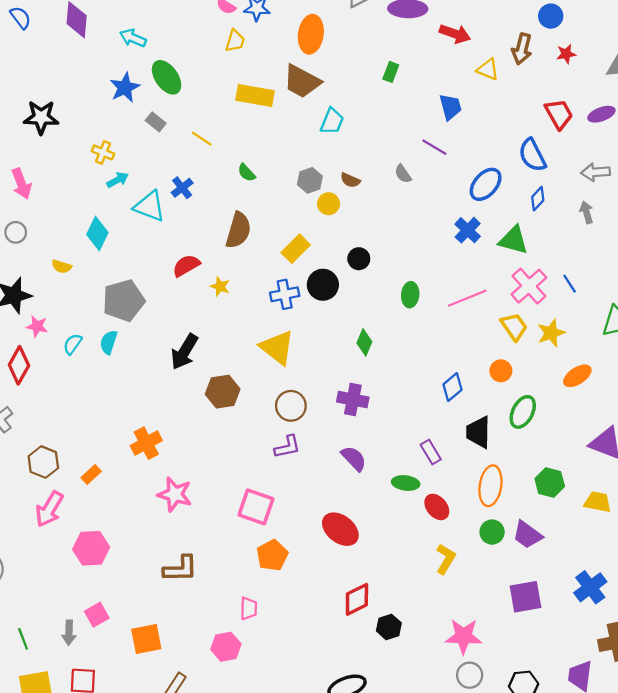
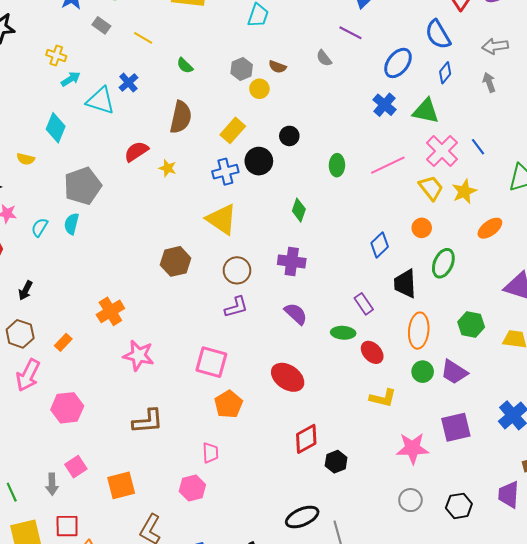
black arrow: (184, 352) -> (25, 290), moved, size x0.6
yellow L-shape: (446, 559) -> (383, 398), turned 76
pink star: (464, 636) -> (412, 448), moved

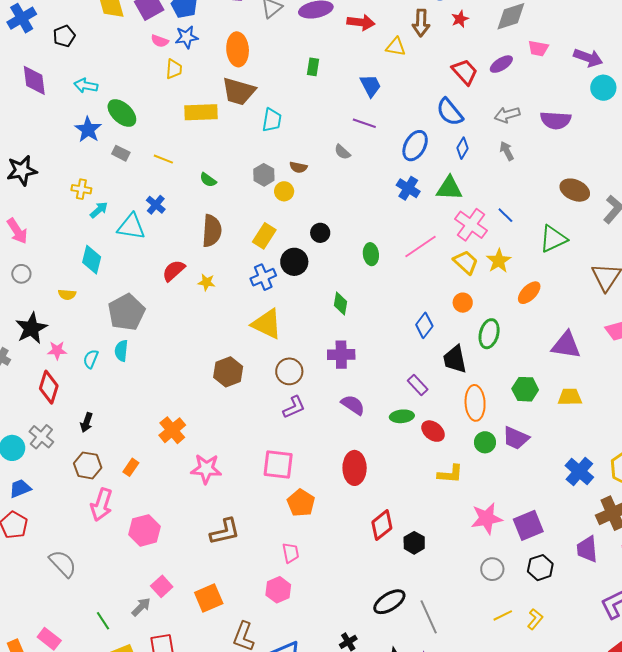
red ellipse: (288, 377) -> (355, 468), turned 64
purple square: (456, 427) -> (528, 525), moved
gray arrow: (52, 484) -> (141, 607), turned -125

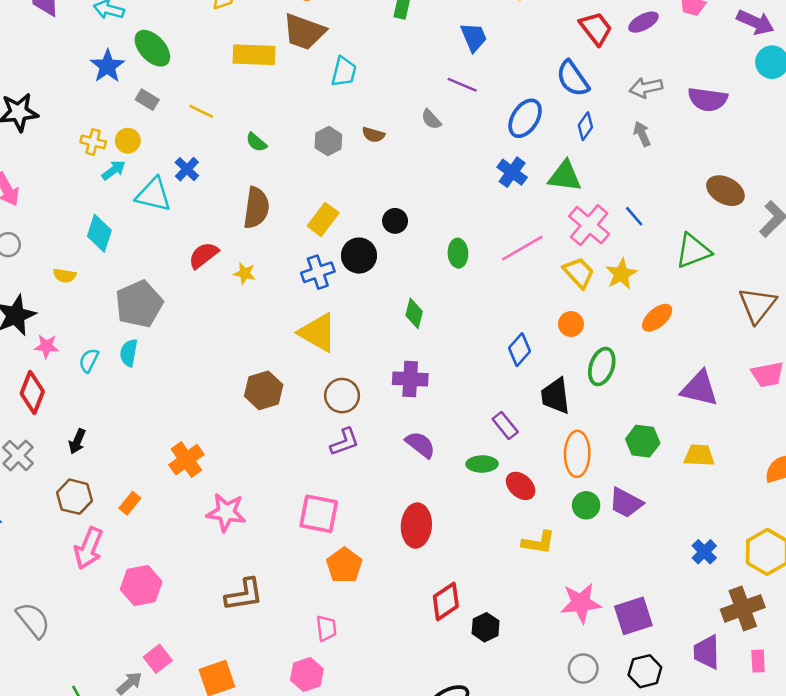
yellow circle: (284, 191) -> (128, 141), moved
blue cross: (579, 471) -> (704, 552), size x0.7

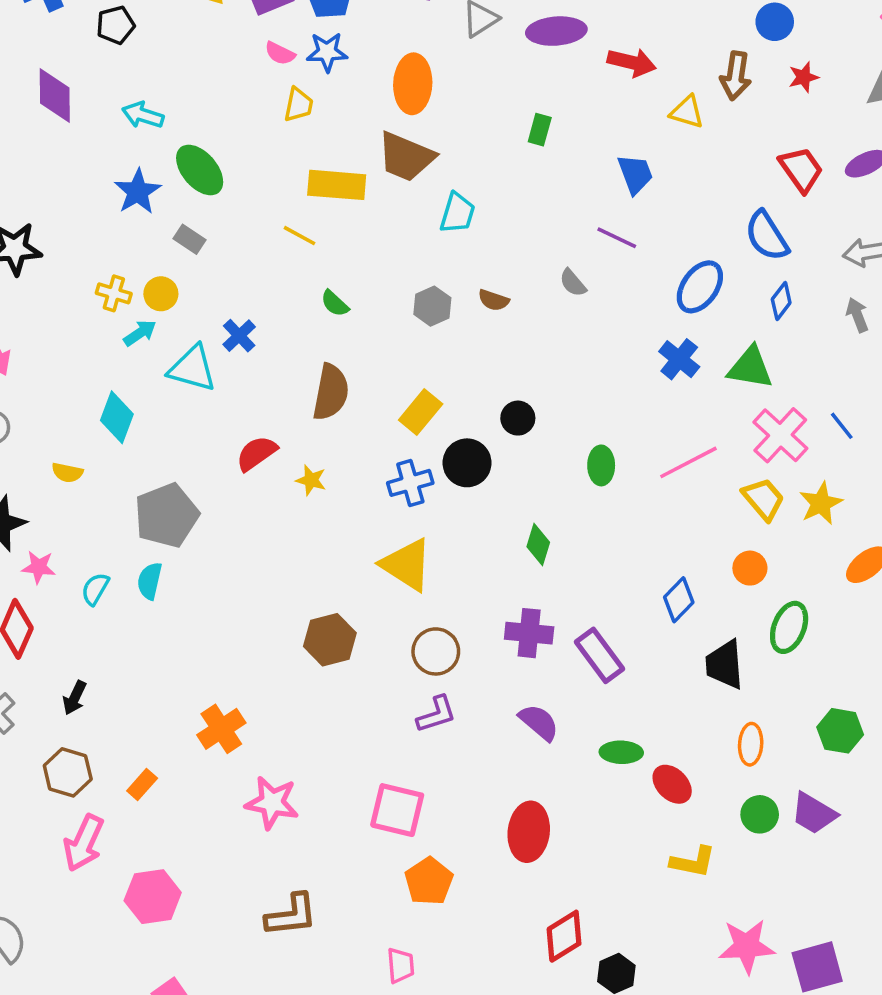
yellow line: (201, 111) -> (300, 236), moved
purple rectangle: (505, 425) -> (599, 655), moved, size x1.4
orange ellipse: (577, 454) -> (751, 744), size x0.7

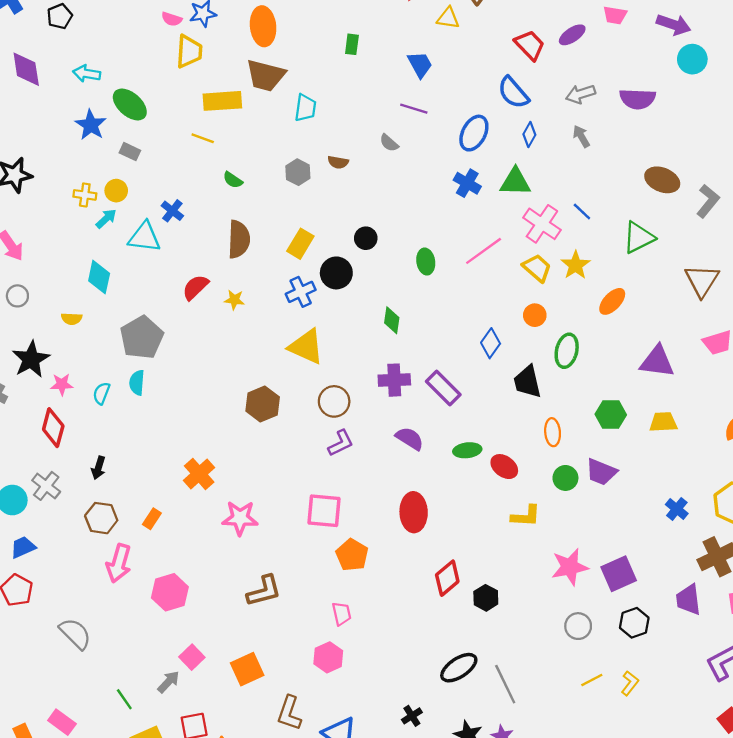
yellow trapezoid: (298, 105) -> (189, 51), size x1.4

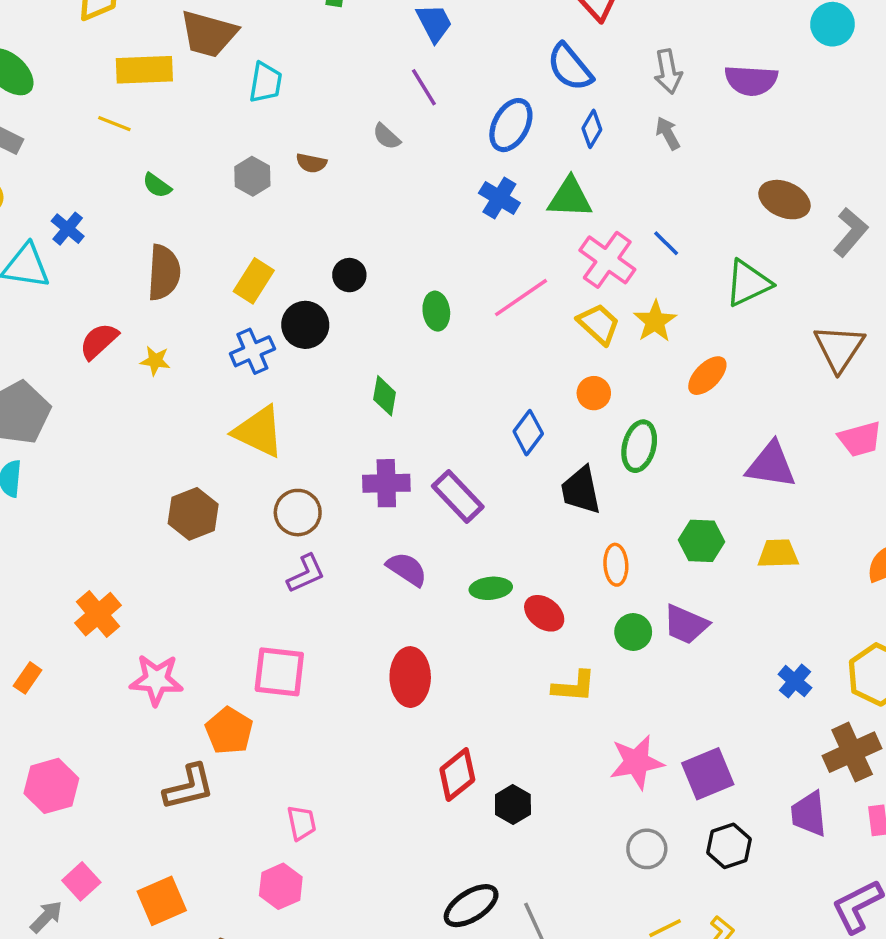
gray arrow: (581, 94) -> (668, 71), turned -84
purple line: (414, 109) -> (424, 87), turned 40
orange pentagon: (352, 555) -> (229, 731), moved

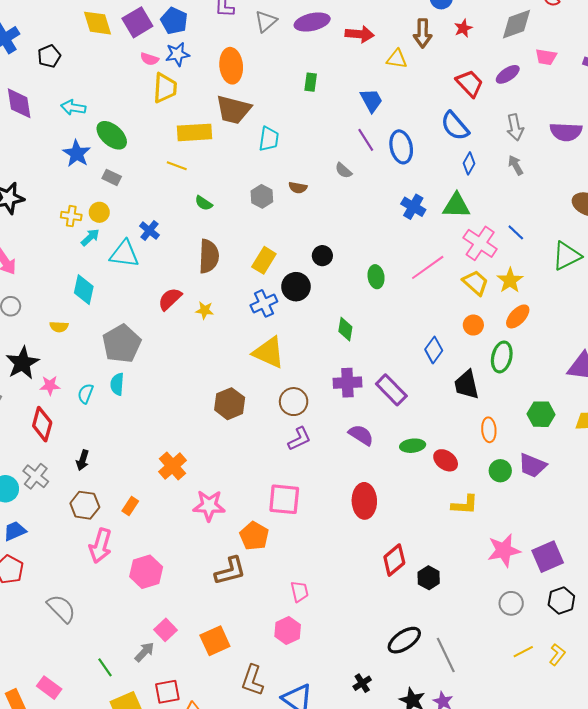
blue ellipse: (511, 125) -> (401, 147), moved, turned -40
orange ellipse: (707, 376) -> (518, 316), moved

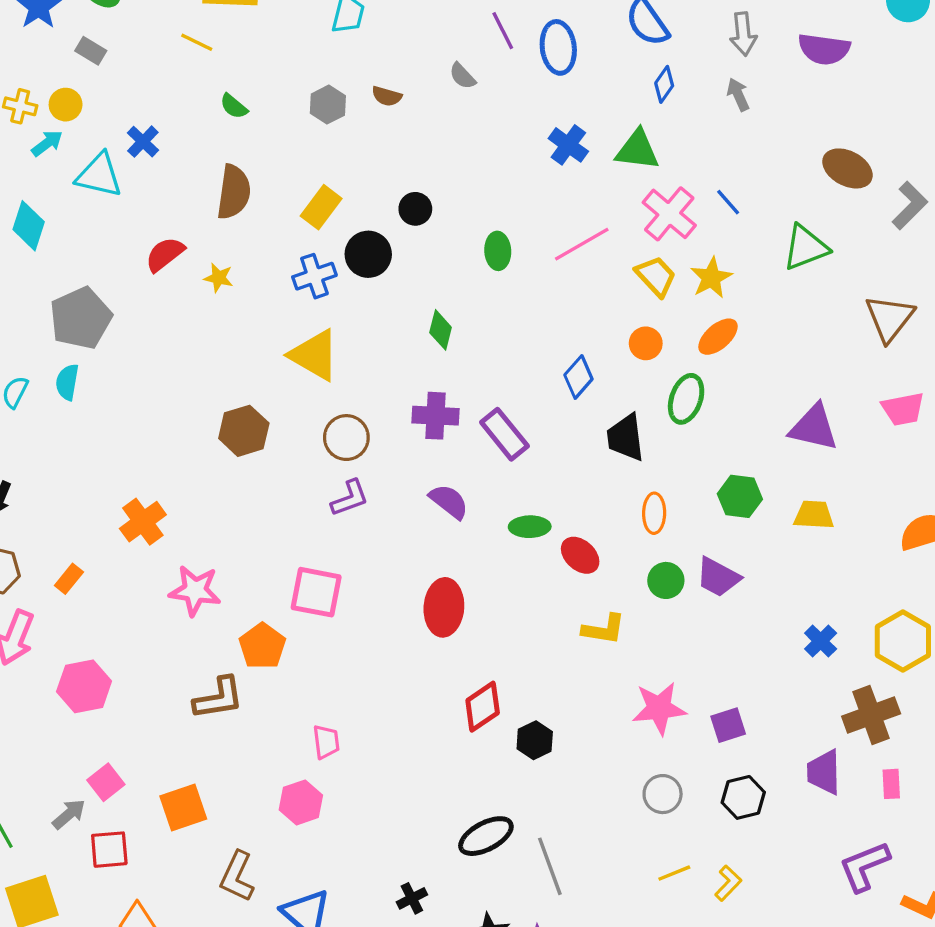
purple square: (548, 557) -> (728, 725), size x0.7
red square: (167, 692) -> (109, 850), moved

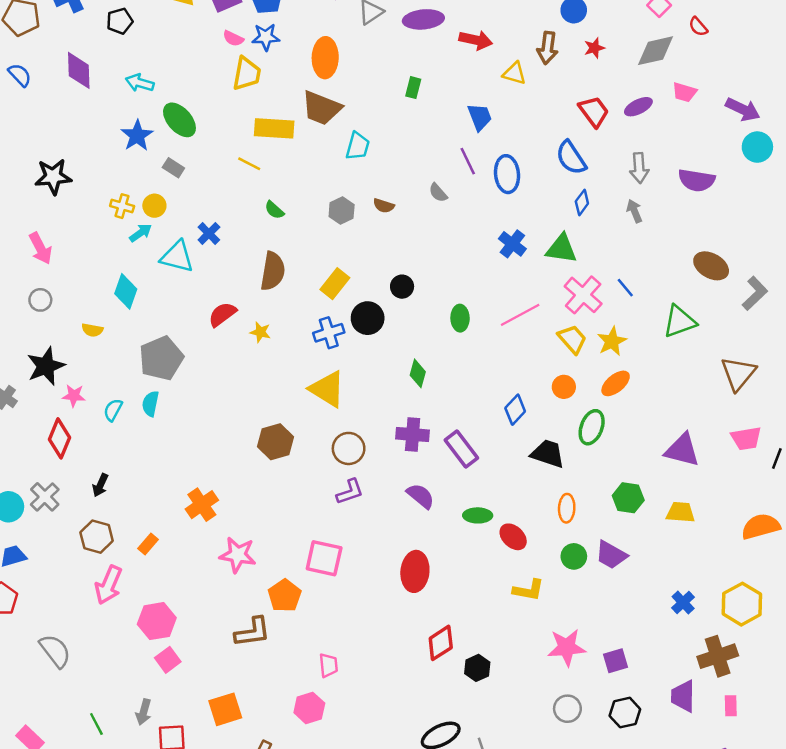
black trapezoid: (626, 438) -> (548, 454), turned 114
pink square: (106, 782) -> (168, 660), moved
gray arrow: (69, 814) -> (144, 712), turned 145

